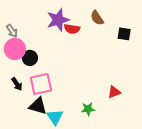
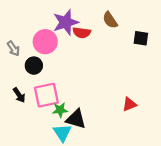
gray arrow: (12, 31) -> (13, 48), moved
pink circle: (15, 49) -> (45, 42), moved
black triangle: (38, 106) -> (76, 119), moved
green star: (88, 109) -> (60, 110), moved

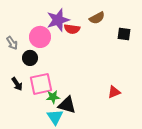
brown semicircle: (110, 20) -> (97, 18), turned -84

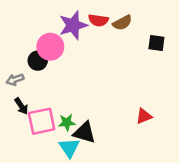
red semicircle: (72, 29) -> (98, 20), moved
gray arrow: (12, 43) -> (15, 80), moved, turned 104
black circle: (30, 58) -> (38, 61), moved
pink square: (41, 84) -> (42, 121), moved

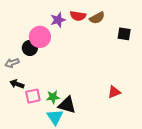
purple star: (73, 25) -> (58, 20), size x0.7
black arrow: (21, 106) -> (17, 84), turned 144
pink square: (42, 121) -> (33, 96), size x0.7

